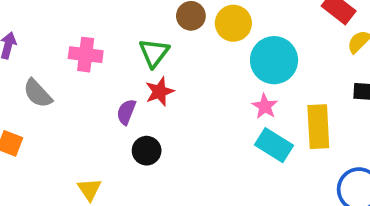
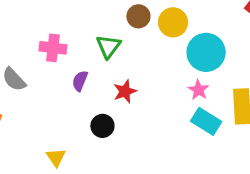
red star: (160, 92) -> (125, 91), moved
purple semicircle: (126, 112) -> (80, 81), moved

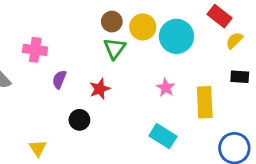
green triangle: (108, 46) -> (114, 48), moved
cyan circle: (206, 52) -> (176, 36), moved
cyan rectangle: (206, 121) -> (163, 136), moved

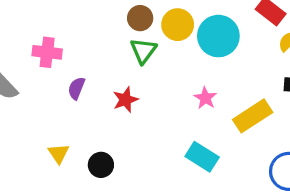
yellow rectangle: (205, 102) -> (253, 116), turned 60
black circle: (79, 120) -> (101, 165), moved
yellow triangle: (38, 148) -> (59, 153), moved

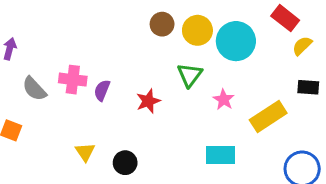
green triangle: (143, 51) -> (190, 75), moved
pink cross: (47, 52) -> (73, 80), moved
cyan rectangle: (202, 157) -> (221, 155), turned -32

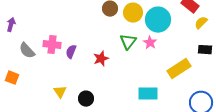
pink star: (224, 100) -> (150, 43), moved

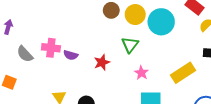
pink star: (150, 43) -> (141, 73), moved
purple semicircle: (71, 52) -> (71, 55), turned -96

